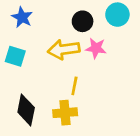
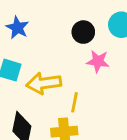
yellow arrow: (64, 50) -> (44, 83), moved

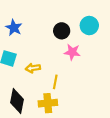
yellow arrow: (44, 83) -> (33, 68), size x0.6

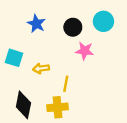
blue star: (14, 28) -> (36, 24), moved

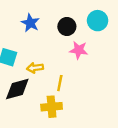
black diamond: (23, 105) -> (17, 89), moved, turned 64

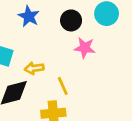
yellow line: (60, 83) -> (63, 86), turned -35

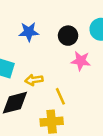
blue star: (29, 16) -> (29, 32), turned -30

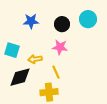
pink star: (81, 61) -> (60, 47), moved

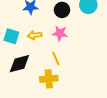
yellow arrow: (35, 59) -> (35, 35), moved

